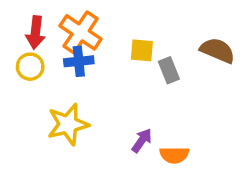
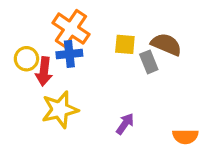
red arrow: (36, 32) -> (44, 71), moved
brown semicircle: (217, 50) -> (166, 44), moved
orange semicircle: (174, 155) -> (185, 137), moved

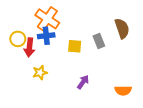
yellow square: (125, 44) -> (75, 46), moved
brown semicircle: (166, 44) -> (122, 28), moved, turned 48
yellow star: (60, 110) -> (40, 73), size x0.6

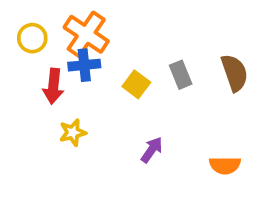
brown semicircle: (122, 28) -> (235, 73), moved
yellow circle: (18, 39) -> (32, 38), moved
yellow square: (75, 46) -> (136, 84), turned 32

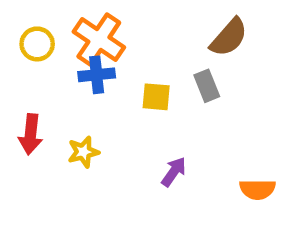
brown semicircle: (235, 73) -> (229, 37), moved, turned 60
yellow square: (136, 84) -> (156, 97), turned -32
red arrow: (53, 86) -> (30, 134), moved

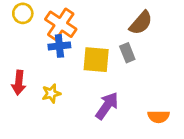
yellow circle: (37, 44) -> (23, 13), moved
yellow square: (156, 97) -> (96, 60), size x1.5
purple arrow: (174, 172) -> (107, 106), size x1.5

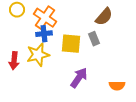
yellow star: (51, 93) -> (38, 55), moved, size x1.6

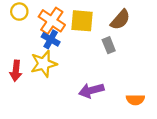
blue cross: (44, 34) -> (51, 39), turned 35
yellow square: (71, 44) -> (82, 21), moved
purple arrow: (79, 78) -> (91, 90), turned -140

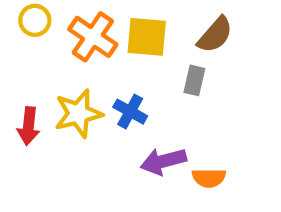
blue cross: (51, 39) -> (130, 112), moved
gray rectangle: (109, 45) -> (194, 80), turned 35
orange semicircle: (135, 100) -> (209, 178), moved

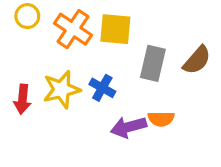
brown semicircle: (215, 35) -> (197, 60), moved
gray rectangle: (194, 80) -> (153, 63), size x1.5
orange semicircle: (209, 178) -> (161, 119), moved

